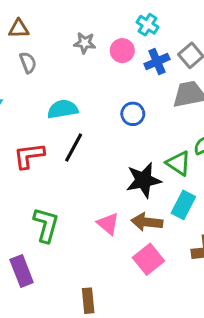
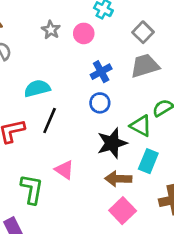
gray star: (85, 43) -> (51, 30), turned 30
blue cross: (157, 62) -> (101, 72), moved
blue circle: (133, 114) -> (100, 103), moved
pink triangle: (108, 224) -> (64, 170), moved

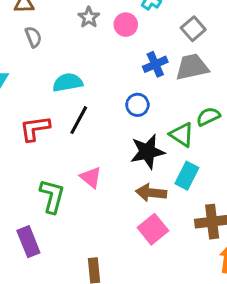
blue cross: (101, 72) -> (155, 64), moved

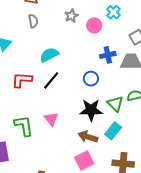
cyan semicircle: (68, 82) -> (49, 55), turned -30
green L-shape: (52, 196) -> (24, 126), turned -35

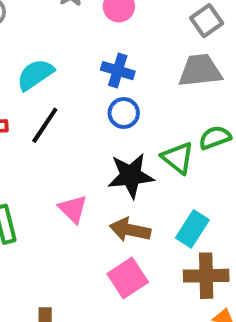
blue cross: (108, 55) -> (118, 71), moved, turned 35
pink triangle: (51, 119) -> (73, 209), moved
cyan rectangle: (113, 131) -> (192, 229), moved

